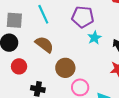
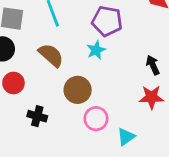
cyan star: (94, 38) -> (96, 50), moved

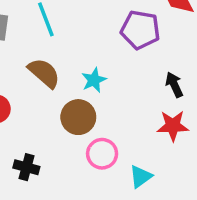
purple pentagon: (107, 21) -> (140, 30), moved
cyan star: (96, 50) -> (94, 80), moved
black cross: (37, 116) -> (26, 167), moved

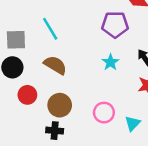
cyan star: (94, 80) -> (110, 62), moved
brown circle: (78, 117) -> (60, 105), moved

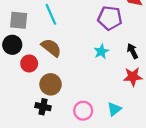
red circle: (27, 95) -> (29, 63), moved
pink circle: (104, 113) -> (83, 111), moved

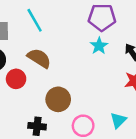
cyan star: (101, 51) -> (99, 46), moved
brown circle: (51, 84) -> (58, 99), moved

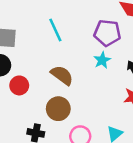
cyan line: (35, 20) -> (55, 30), moved
brown semicircle: (39, 58) -> (62, 75), moved

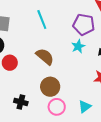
brown circle: (58, 109) -> (50, 87), moved

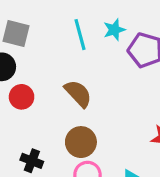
cyan star: (78, 46) -> (114, 30), moved

